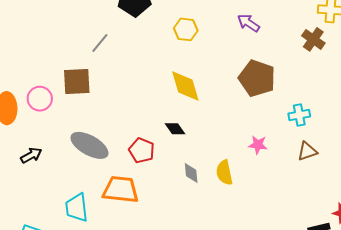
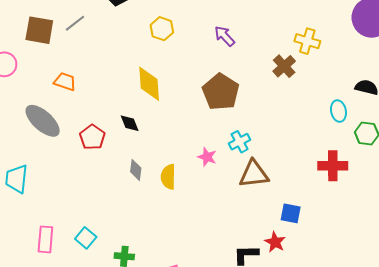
brown square: (77, 82) -> (39, 30), moved
cyan cross: (299, 115) -> (240, 142), moved, turned -30
brown triangle: (307, 151) -> (254, 174), size x1.5
orange trapezoid: (121, 190) -> (65, 82), moved, size x0.6

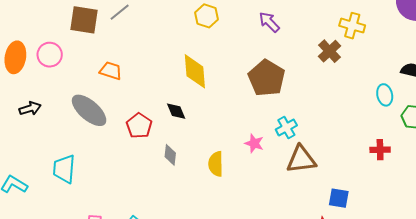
red cross: (333, 166) -> (380, 150), size x0.7
gray diamond: (136, 170) -> (170, 155), moved

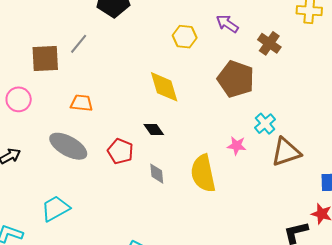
yellow hexagon: (207, 16) -> (185, 37), moved
brown cross: (329, 51) -> (269, 43), moved
yellow semicircle: (216, 164) -> (203, 173), size x1.5
cyan trapezoid: (64, 169) -> (55, 208), turned 68

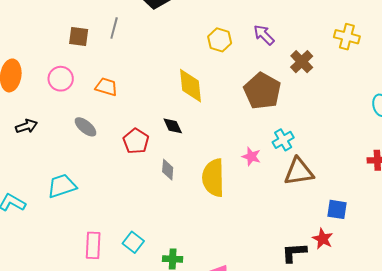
gray line: (79, 44) -> (114, 28), turned -35
brown square: (45, 58) -> (79, 36), size x0.7
pink circle: (19, 99) -> (61, 79), moved
gray ellipse: (68, 146) -> (86, 127), size x0.6

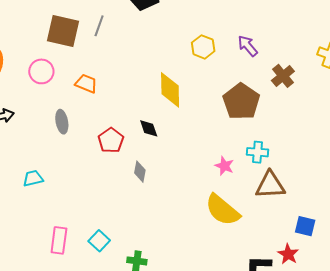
brown square: (79, 36) -> (63, 31), size x1.6
gray ellipse: (86, 127) -> (62, 122), turned 35
cyan cross: (283, 140) -> (258, 152), turned 30
yellow semicircle: (213, 178) -> (222, 210), moved, turned -54
cyan trapezoid: (62, 186) -> (33, 178), size x0.7

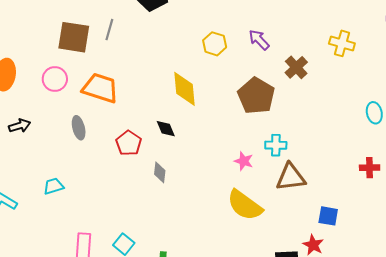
orange trapezoid: (86, 84) -> (100, 88), size x1.6

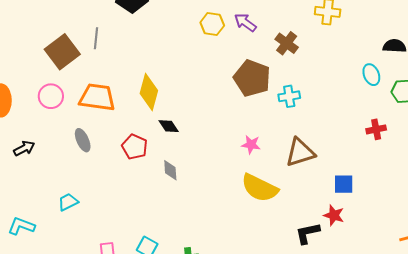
brown square: (74, 37) -> (62, 52), turned -36
yellow hexagon: (215, 44) -> (212, 24), moved
yellow diamond: (184, 89) -> (149, 92), moved, turned 30
cyan cross: (276, 145) -> (289, 96), moved

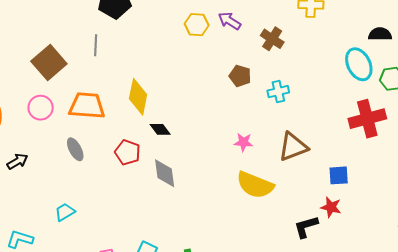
gray line: (96, 38) -> (96, 45), moved
cyan ellipse: (371, 75) -> (359, 64), size x1.5
brown pentagon: (252, 78) -> (240, 76), size x0.6
red cross: (376, 129) -> (367, 119), size x1.8
gray diamond: (170, 170) -> (165, 173), size x1.4

